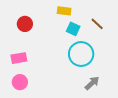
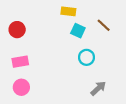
red circle: (25, 24) -> (17, 30), moved
cyan circle: (81, 54) -> (86, 57), size x0.6

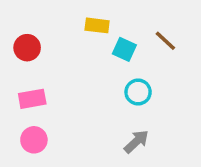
yellow rectangle: (68, 11) -> (97, 25), moved
gray arrow: (98, 88) -> (136, 142), moved

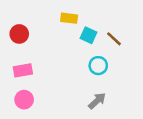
brown line: (165, 41) -> (114, 39), moved

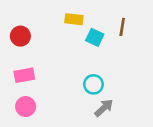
brown line: (114, 39) -> (122, 27), moved, turned 56
cyan circle: (98, 66) -> (93, 84), moved

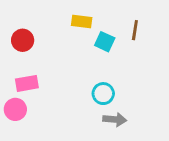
pink circle: (26, 107) -> (15, 109), moved
gray arrow: (104, 108) -> (115, 119), turned 48

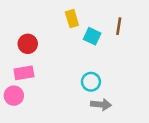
yellow rectangle: (82, 22) -> (72, 19), turned 66
red circle: (23, 40) -> (28, 44), moved

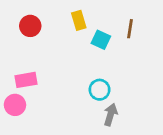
red circle: (28, 44) -> (30, 26), moved
gray arrow: (101, 104) -> (111, 115), turned -78

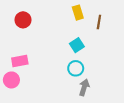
yellow rectangle: (79, 20) -> (78, 13), moved
cyan square: (101, 40) -> (77, 45), moved, turned 32

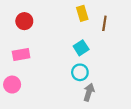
pink rectangle: (20, 61) -> (21, 54), moved

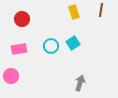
brown line: (104, 23) -> (101, 10), moved
cyan circle: (80, 72) -> (51, 46), moved

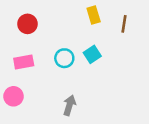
brown line: (101, 10) -> (124, 24), moved
gray arrow: (80, 83) -> (69, 105), moved

